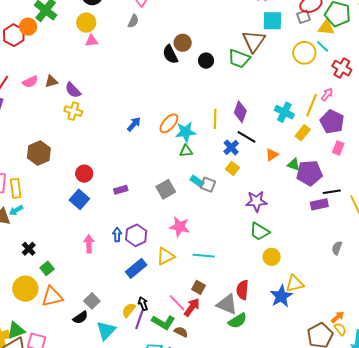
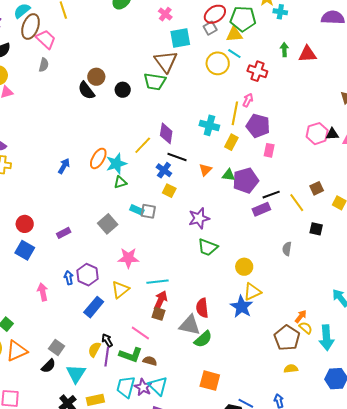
yellow line: (215, 119) -> (143, 145), turned 54
yellow circle: (272, 257) -> (244, 267), moved
red arrow: (192, 307) -> (160, 300), moved

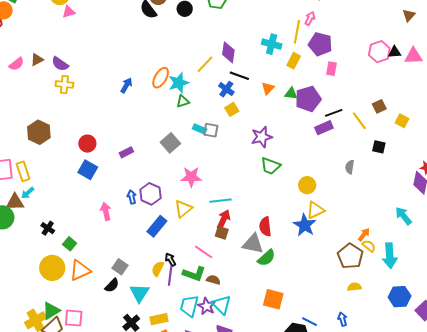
yellow square: (169, 191) -> (232, 109), turned 32

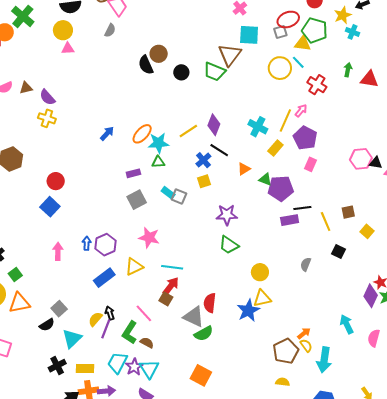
purple rectangle: (126, 152) -> (133, 173), moved
green L-shape: (194, 274) -> (130, 332), turned 90

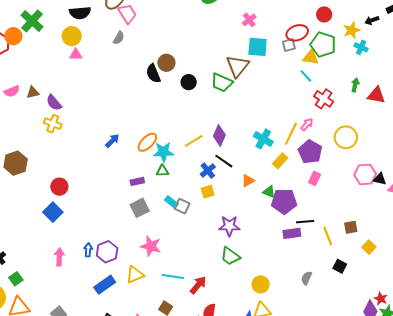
yellow circle: (280, 68) -> (346, 137), moved
red arrow: (171, 286) -> (198, 285), moved

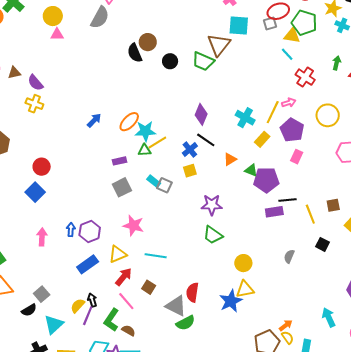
gray semicircle: (119, 38) -> (100, 17), size x1.6
pink arrow: (307, 124) -> (289, 103), turned 32
yellow line: (194, 141) -> (157, 142), moved
red arrow: (198, 285) -> (124, 277), moved

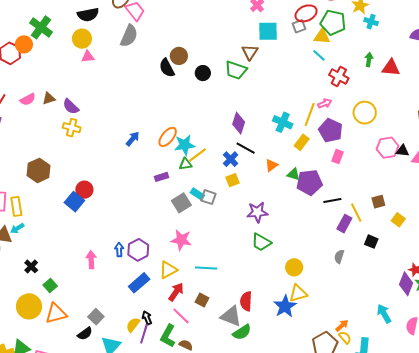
brown triangle: (219, 45) -> (250, 52), size x0.7
gray square: (122, 187) -> (181, 203), moved
blue square: (35, 192) -> (74, 202), moved
purple rectangle: (274, 212) -> (344, 224), moved, turned -48

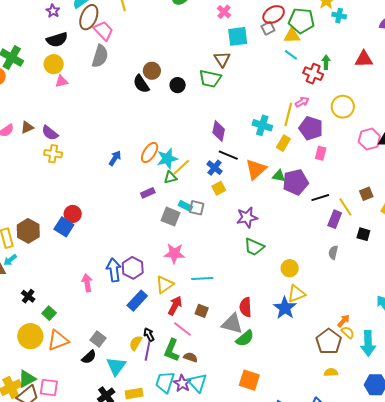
green arrow: (369, 60) -> (326, 62), moved
orange triangle: (272, 165) -> (256, 169), size x1.6
brown hexagon: (38, 170) -> (28, 231), moved
gray square: (181, 203) -> (170, 217), turned -30
blue arrow: (119, 250) -> (114, 270), size x1.6

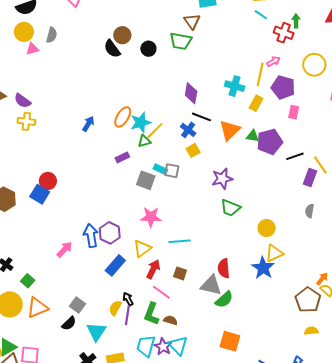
gray semicircle: (100, 56) -> (52, 35), moved, size x0.7
pink arrow: (87, 283) -> (65, 249), turned 54

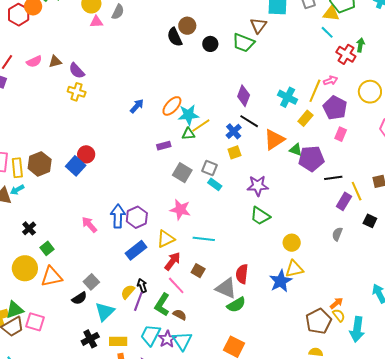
cyan rectangle: (160, 169) -> (215, 184), moved
pink arrow: (65, 249) -> (89, 225), turned -96

